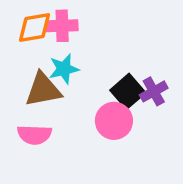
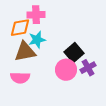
orange diamond: (34, 27) -> (20, 28), moved
purple cross: (154, 91) -> (88, 68), moved

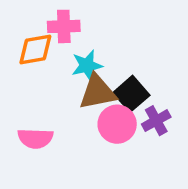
cyan star: (37, 40) -> (87, 66), moved
brown triangle: (25, 52) -> (98, 92), moved

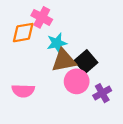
pink cross: (64, 26) -> (42, 17), turned 30
purple cross: (156, 121) -> (102, 93), moved

